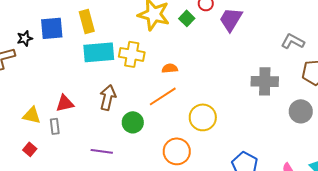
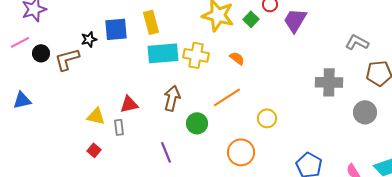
orange semicircle: (170, 68) -> (237, 58), moved, turned 42
yellow circle: (203, 117) -> (267, 118), size x0.7
purple line: (102, 151) -> (166, 152), turned 60

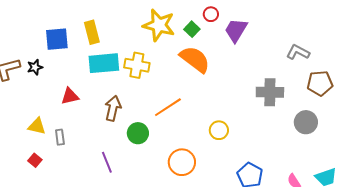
black star: (89, 39) -> (35, 67), moved
orange semicircle: (237, 58) -> (195, 59), moved, size x2.0
red triangle: (129, 104) -> (70, 96), moved
yellow circle: (267, 118) -> (219, 130), moved

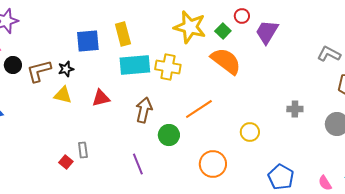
gray cross: (270, 92) -> (295, 109), moved, size x0.6
yellow triangle: (37, 126) -> (63, 95), moved
gray rectangle: (60, 137) -> (83, 150), moved

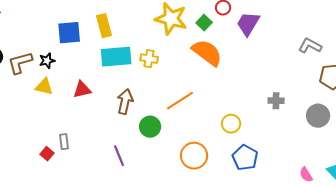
yellow cross: (168, 67) -> (149, 59), size x0.7
blue pentagon: (281, 177) -> (245, 158), moved

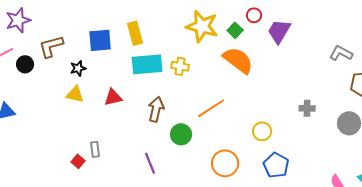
brown L-shape: (20, 63) -> (51, 46), moved

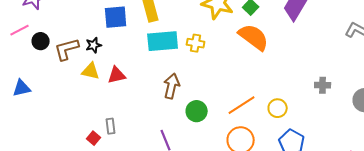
brown L-shape: (51, 46) -> (67, 49), moved
red triangle: (113, 97) -> (117, 75), moved
orange line: (211, 108) -> (242, 105), moved

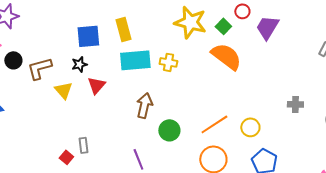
black star: (94, 45) -> (79, 64), moved
yellow triangle: (91, 71) -> (63, 90), turned 36
red triangle: (117, 75) -> (96, 85), moved, turned -36

